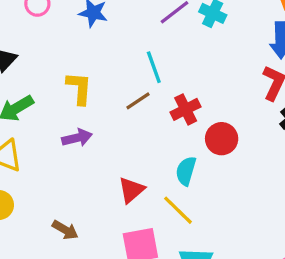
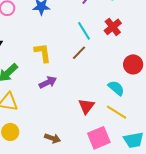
red cross: (186, 109) -> (113, 27), moved
cyan semicircle: (186, 171) -> (116, 88), turned 126

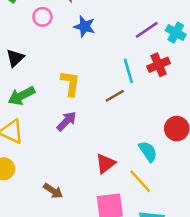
red cross: (113, 27) -> (159, 65), moved
purple arrow: (48, 82) -> (66, 121), turned -36

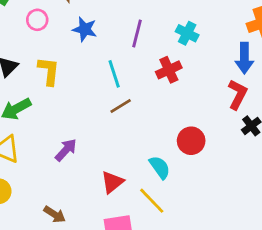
purple line: (147, 30) -> (137, 34), moved, turned -40
cyan line: (128, 71) -> (114, 74), moved
yellow L-shape: (70, 83) -> (49, 71), moved
purple arrow: (66, 121) -> (66, 150), moved

